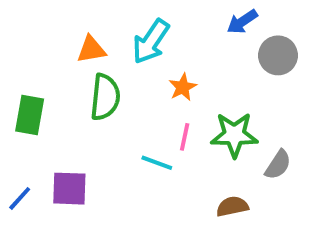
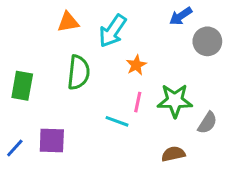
orange triangle: (91, 49) -> (68, 22), moved

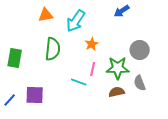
gray circle: (207, 41) -> (140, 50), moved
gray semicircle: (207, 123) -> (140, 83), turned 126
brown semicircle: (173, 154) -> (117, 92), moved

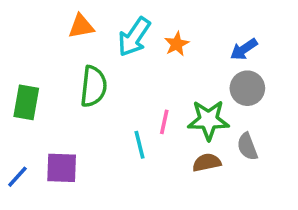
blue arrow: (122, 11) -> (244, 49), moved
orange star: (92, 44) -> (177, 44), moved
cyan line: (79, 82) -> (139, 145), turned 56

